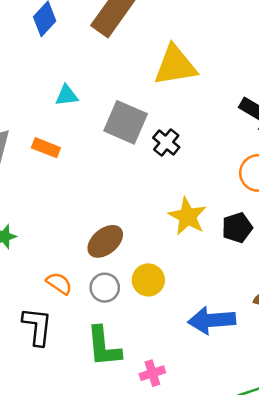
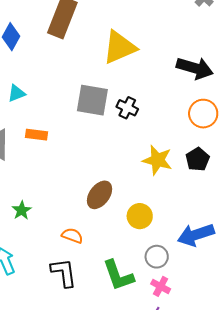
cyan triangle: (67, 95) -> (16, 93), moved
gray circle: (105, 288) -> (157, 257), moved
pink cross: (152, 373) -> (161, 286), turned -30

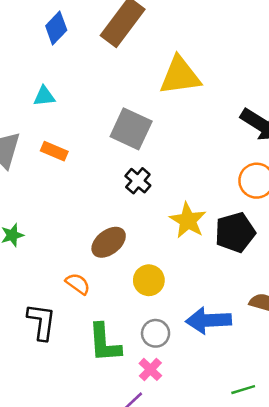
black cross: (127, 108) -> (138, 181), moved
black pentagon: (198, 159) -> (235, 232), size x1.4
orange semicircle: (72, 236) -> (78, 284), moved

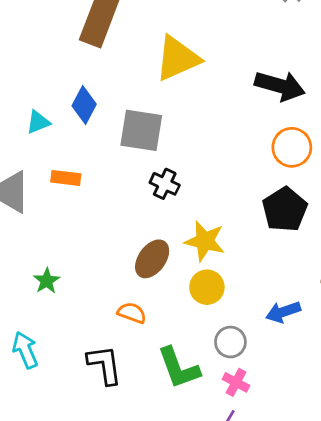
blue diamond: (56, 28) -> (84, 105), moved
yellow star: (188, 220) -> (205, 241), moved
blue arrow: (208, 320) -> (283, 312), size x0.7

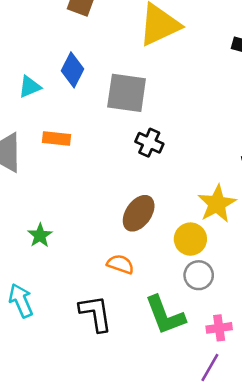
yellow star: (205, 241) -> (217, 204), moved, turned 30
gray circle: (230, 342) -> (199, 275), moved
pink cross: (236, 382) -> (219, 328), turned -35

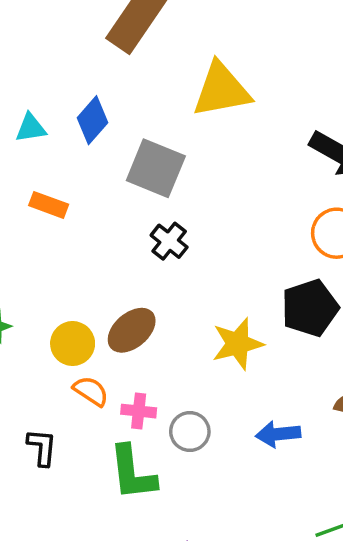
yellow circle: (190, 239) -> (73, 344), moved
black L-shape: (96, 313) -> (42, 447), size x0.7
pink cross: (219, 328) -> (139, 411), moved

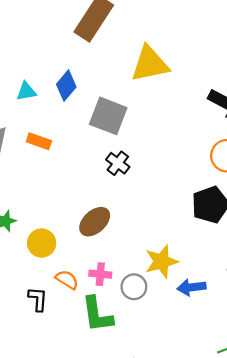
yellow circle: (73, 344) -> (42, 243), moved
yellow star: (238, 344) -> (161, 262), moved
orange semicircle: (91, 391) -> (67, 280), moved

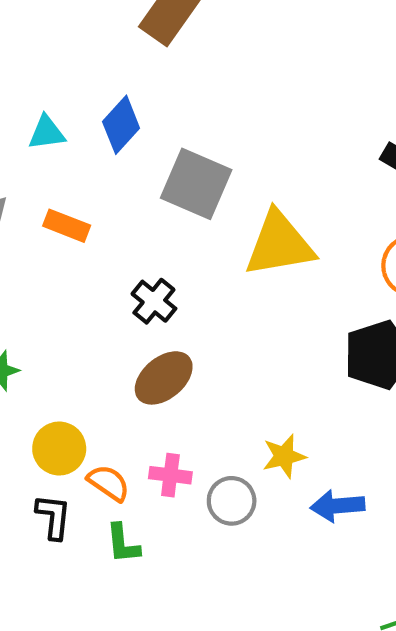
yellow triangle: (150, 64) -> (279, 244), moved
black cross: (118, 163) -> (154, 301), moved
yellow circle: (42, 243) -> (59, 449), moved
yellow star: (161, 262) -> (284, 456), size x0.7
green L-shape: (97, 314) -> (123, 544), moved, size x0.6

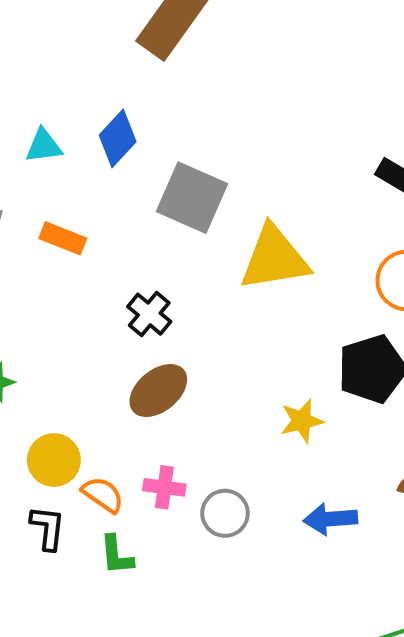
yellow star: (284, 456) -> (302, 421), moved

